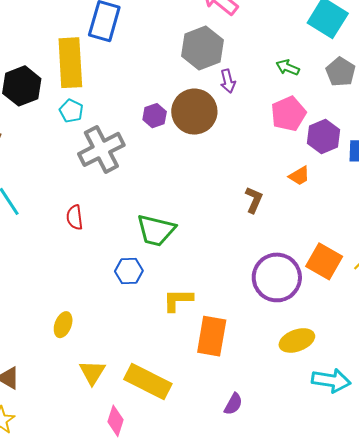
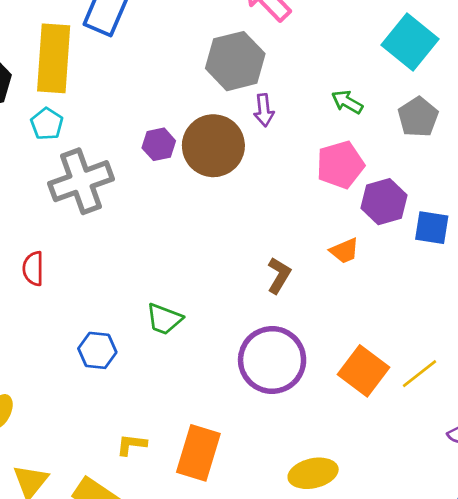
green trapezoid: (156, 230) -> (164, 319), moved, size x0.7
purple circle: (277, 277) -> (272, 360), moved
yellow L-shape: (178, 300) -> (131, 445), moved, size x0.7

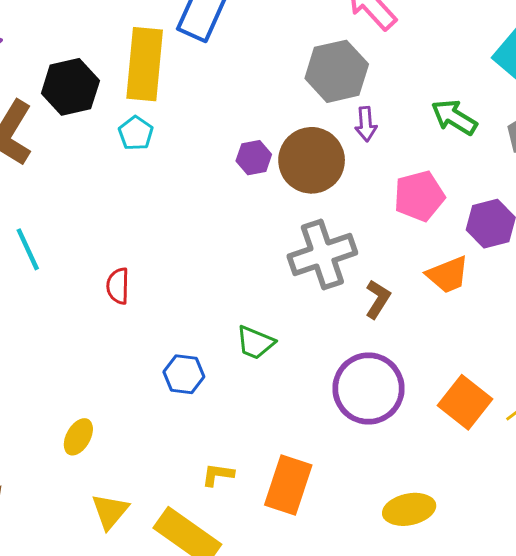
green arrow: (347, 102) -> (454, 117), size x1.4
pink pentagon: (340, 165) -> (419, 196), moved
gray cross: (81, 181) -> (322, 255), moved
orange trapezoid: (344, 251) -> (448, 275), size x1.4

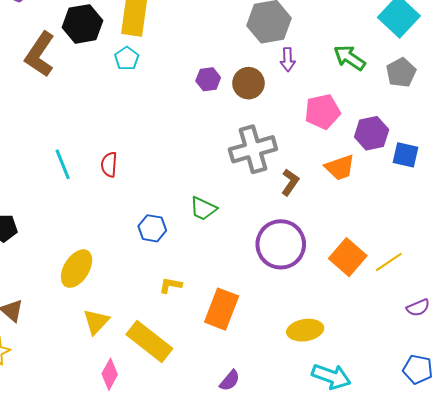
brown circle: (312, 160) -> (248, 83), size x0.7
cyan line: (28, 249) -> (63, 164), moved
yellow ellipse: (78, 437) -> (77, 269), size x1.5
yellow L-shape: (218, 475) -> (171, 285), moved

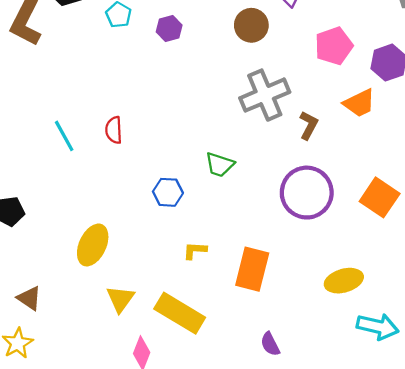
purple hexagon: (208, 79) -> (169, 29), moved
purple semicircle: (230, 381) -> (270, 344), turned 120

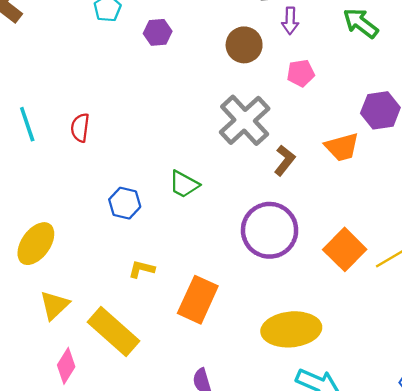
pink pentagon: (334, 46) -> (301, 73), moved, size x0.7
gray cross: (265, 95) -> (245, 120), turned -30
yellow ellipse: (344, 281) -> (291, 329), size x1.4

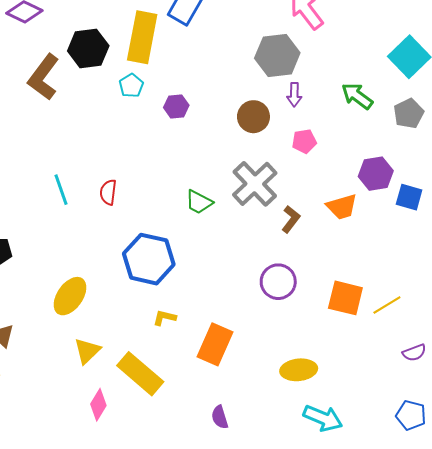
green trapezoid: (184, 184) -> (199, 202), moved
blue hexagon: (125, 203) -> (149, 259), size x1.8
purple circle: (270, 230) -> (278, 282), size x0.7
orange square: (345, 249) -> (345, 298), turned -30
yellow ellipse: (291, 329) -> (299, 370), size x0.7

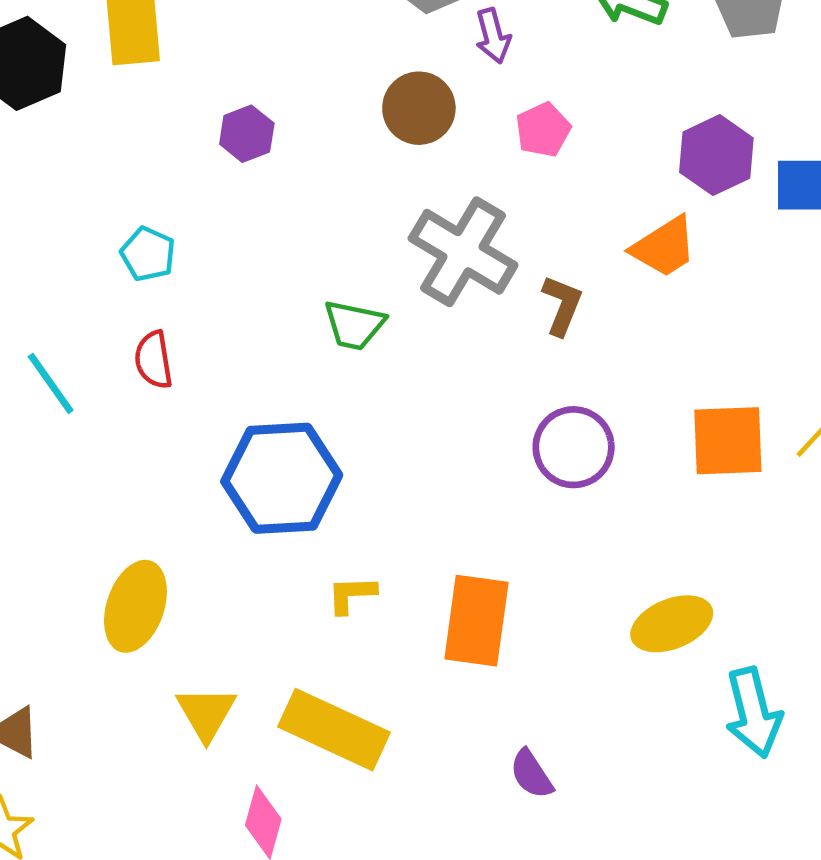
cyan pentagon: (131, 86) -> (148, 254), moved
cyan arrow: (323, 418) -> (753, 713), turned 69

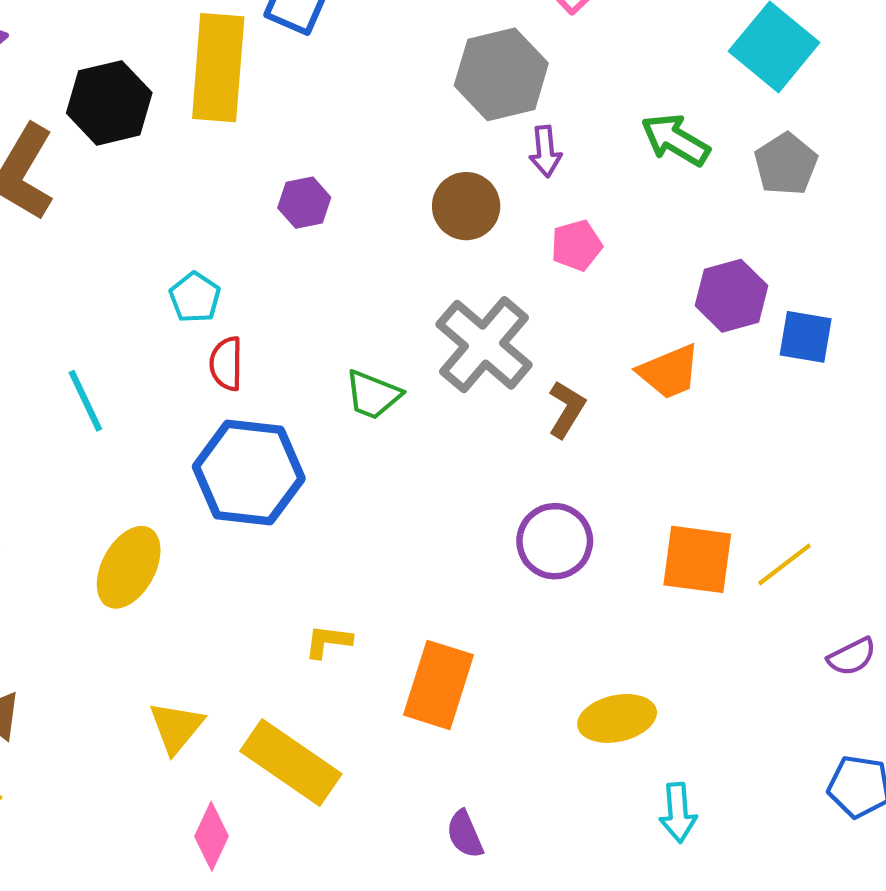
red semicircle: (154, 360) -> (226, 364), moved
blue hexagon: (282, 478) -> (249, 472), moved
yellow ellipse: (135, 606) -> (129, 567), moved
cyan arrow: (753, 713) -> (678, 813), size x0.7

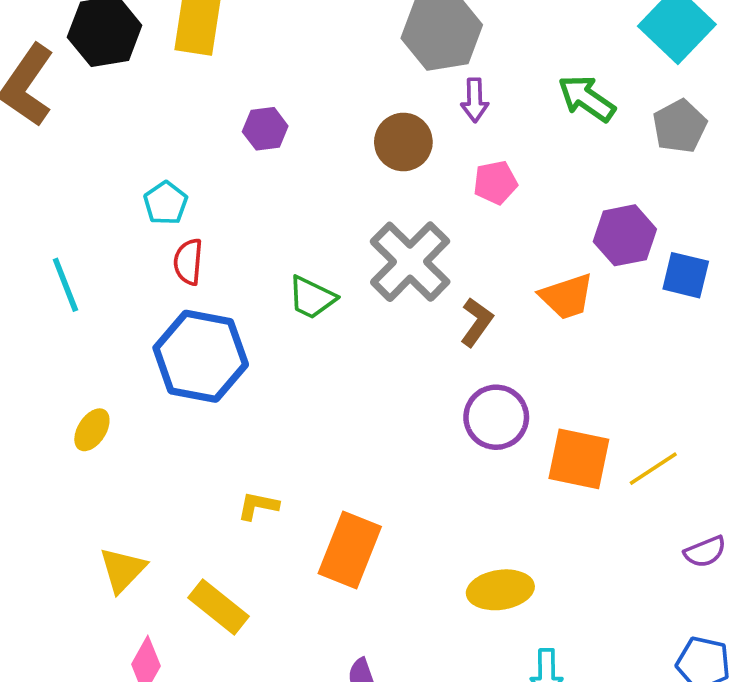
purple circle: (555, 541) -> (496, 417), moved
yellow ellipse: (129, 567) -> (92, 430), size x0.6
yellow rectangle: (291, 762) -> (219, 607), size x0.7

